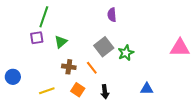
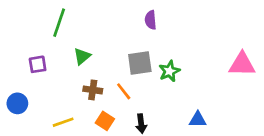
purple square: (37, 38) -> (38, 64), moved
gray square: (104, 47) -> (140, 63), turned 30

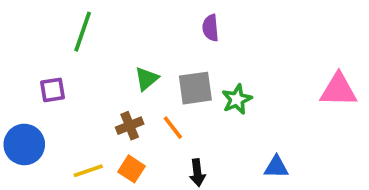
green triangle: (82, 56) -> (147, 79), moved
brown cross: (93, 90) -> (130, 126), turned -30
blue circle: (17, 103) -> (24, 144), size x1.4
orange square: (105, 121) -> (131, 169), moved

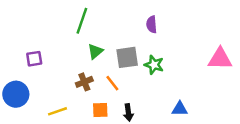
purple semicircle: (210, 28) -> (152, 24), moved
green line: (83, 32) -> (82, 21), moved
green star: (237, 99) -> (154, 65), turned -30
orange square: (131, 169) -> (100, 110), moved, turned -35

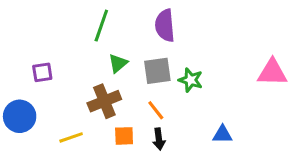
purple semicircle: (152, 24) -> (165, 26), moved, size x1.5
brown cross: (84, 82) -> (104, 101), size x1.5
orange line: (112, 83) -> (156, 110), moved

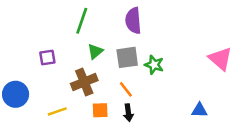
purple square: (42, 72) -> (47, 57), moved
pink triangle: (272, 72) -> (220, 59), turned 40
blue triangle: (222, 134) -> (200, 110), moved

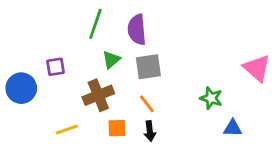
purple semicircle: (133, 21) -> (137, 30), moved
green star: (154, 65) -> (211, 98), moved
blue circle: (16, 94) -> (21, 88), moved

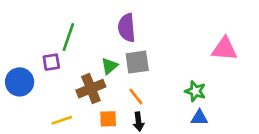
green line: (95, 24) -> (68, 37), moved
green triangle: (111, 60) -> (109, 66), moved
pink triangle: (257, 68) -> (224, 49), moved, turned -36
blue triangle: (233, 128) -> (199, 118), moved

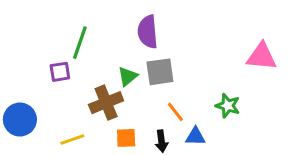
blue circle: (20, 82) -> (20, 120), moved
orange line: (136, 96) -> (175, 112), moved
blue triangle: (199, 118) -> (195, 136), moved

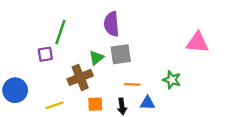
orange line: (175, 112) -> (132, 84), turned -49

